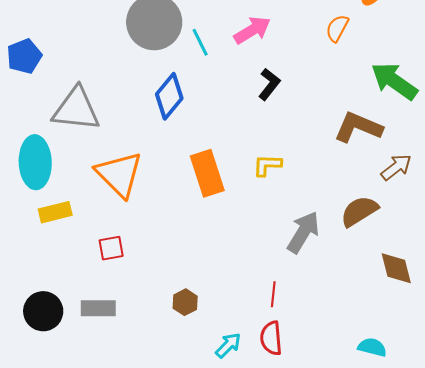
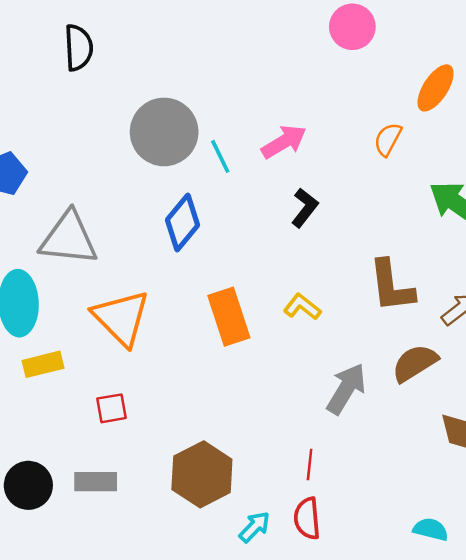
brown L-shape: (358, 127) -> (392, 286), moved, turned -120
yellow L-shape: (267, 165) -> (302, 307), turned 36
brown hexagon: (185, 302) -> (202, 474), size x2.0

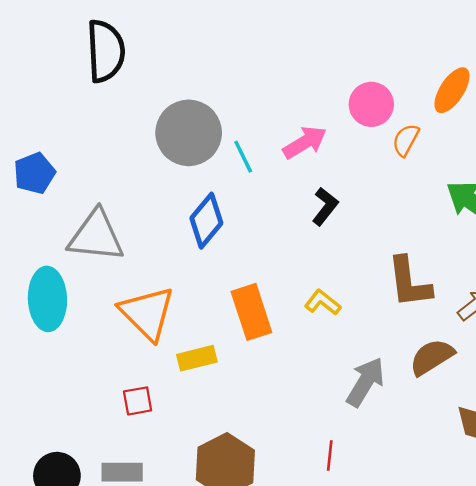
pink circle: (352, 27) -> (371, 104), moved
black semicircle: (78, 48) -> (106, 51), size x1.4
yellow rectangle: (43, 364) -> (197, 358), moved

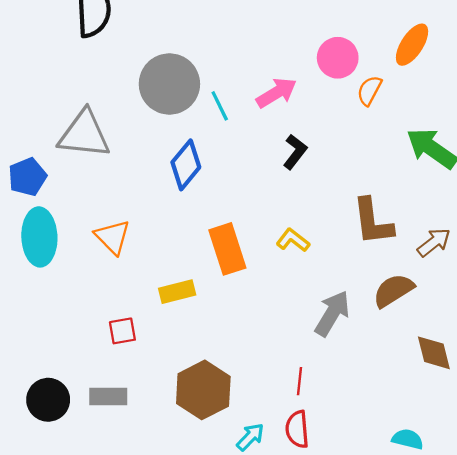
blue pentagon: (34, 173) -> (27, 177), moved
gray triangle: (96, 236) -> (84, 134), moved
orange triangle: (147, 313) -> (113, 237), moved, size x0.7

